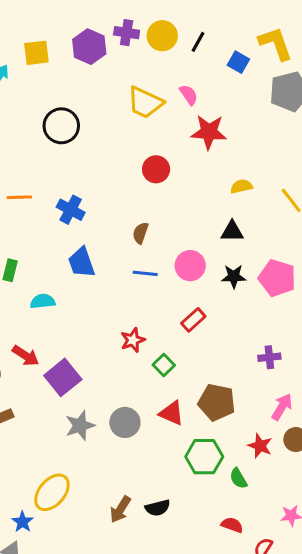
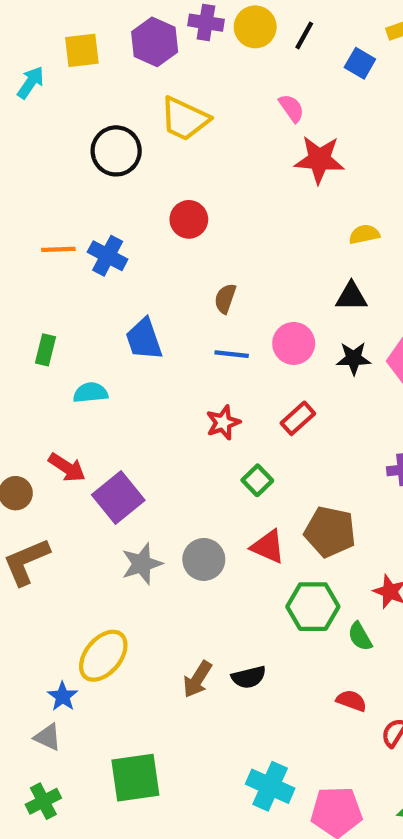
yellow trapezoid: (145, 103) -> (185, 119), moved
red circle: (156, 169) -> (189, 219), moved
blue cross: (71, 210) -> (108, 256), moved
red star: (133, 340) -> (223, 423), moved

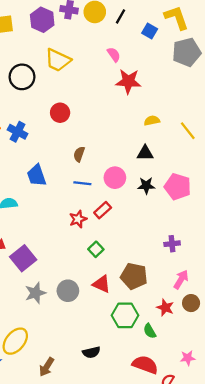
red rectangle: (298, 418) -> (103, 210), moved
brown arrow: (197, 679) -> (47, 367), moved
red semicircle: (351, 701) -> (145, 365), size x1.6

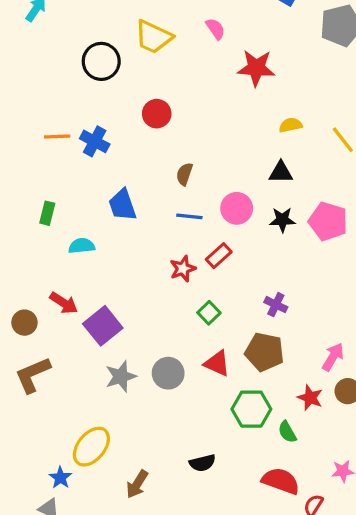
pink semicircle: (114, 55) -> (215, 29), moved
purple cross: (172, 244) -> (276, 305), moved, turned 32

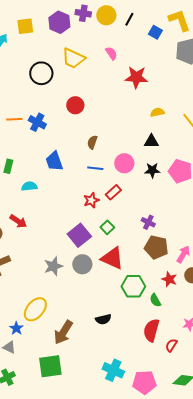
purple square: (103, 326) -> (79, 235), moved
brown pentagon: (264, 352) -> (156, 247), moved
red triangle: (217, 363) -> (112, 258), size x1.4
red semicircle: (281, 481) -> (151, 330), turned -95
brown arrow: (137, 484) -> (63, 332), size x1.4

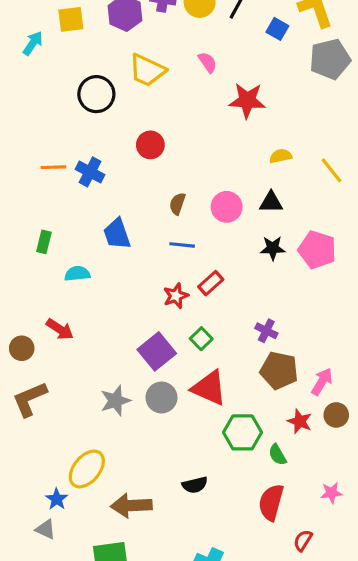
pink circle: (124, 163) -> (227, 207), moved
brown arrow: (63, 332) -> (131, 506), turned 55
red semicircle: (171, 345) -> (303, 540), moved

